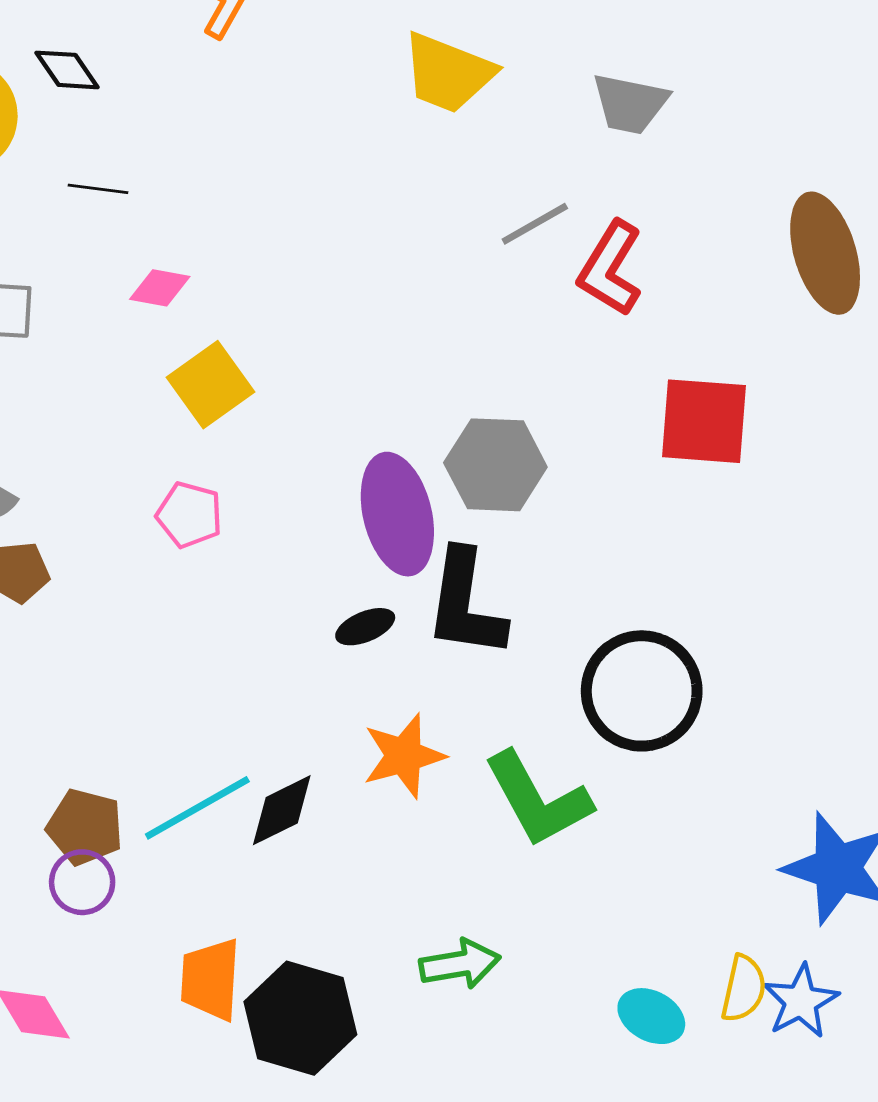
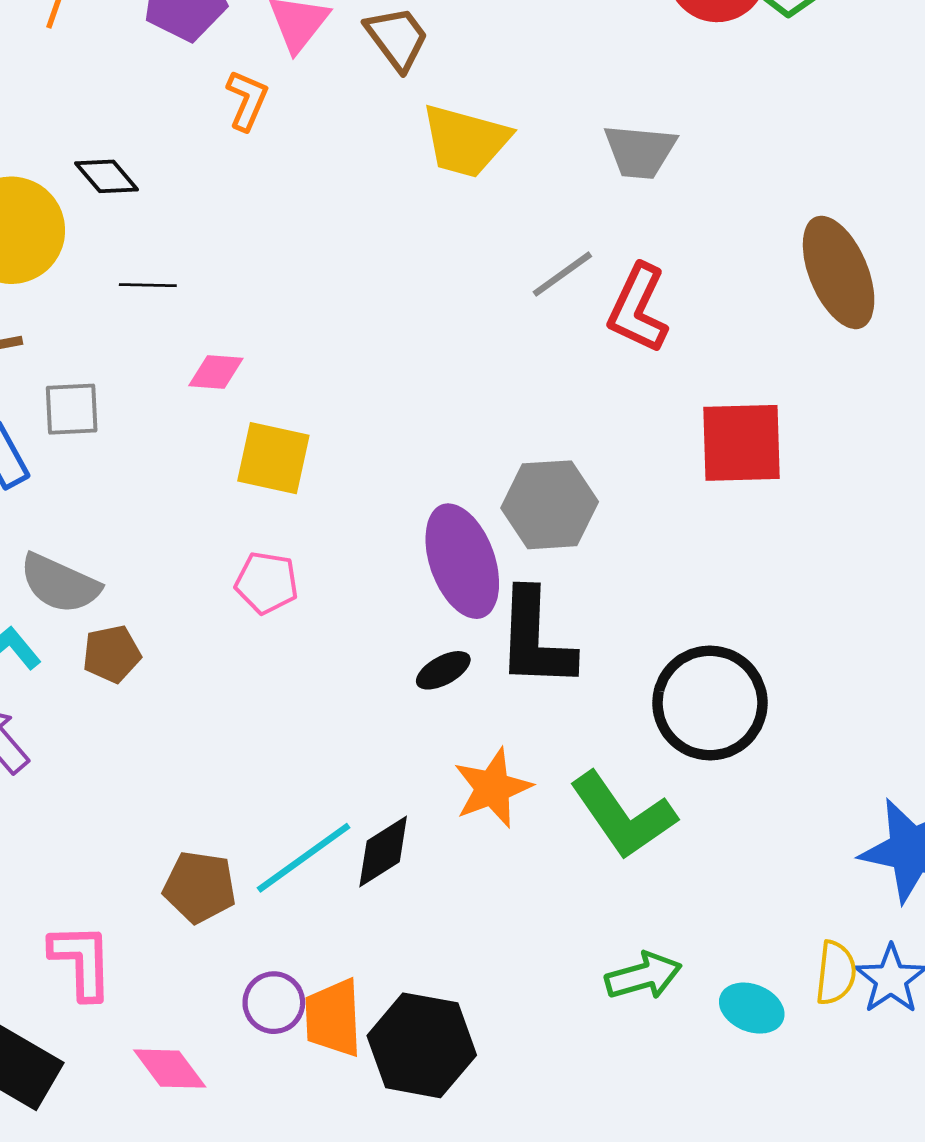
yellow square: (210, 385) -> (273, 458), turned -36
purple circle: (82, 882) -> (274, 1003), moved
green arrow: (460, 964) -> (643, 976), moved

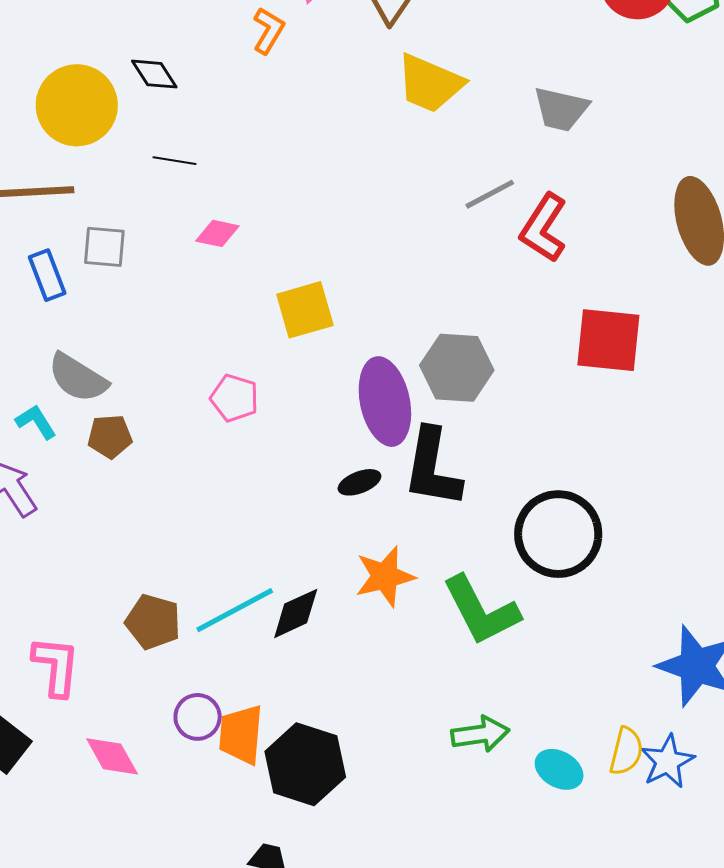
yellow square: (273, 458) -> (305, 310), moved, turned -36

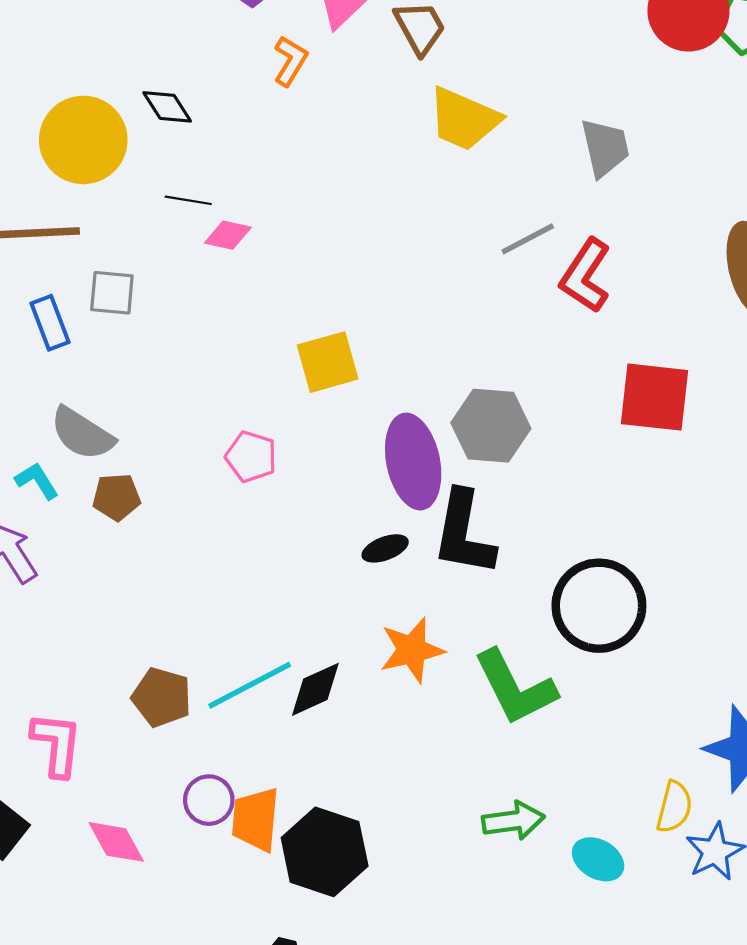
gray trapezoid: (561, 109) -> (605, 148), turned -116
pink diamond: (217, 233) -> (228, 235), moved
yellow semicircle: (626, 751) -> (674, 807), moved

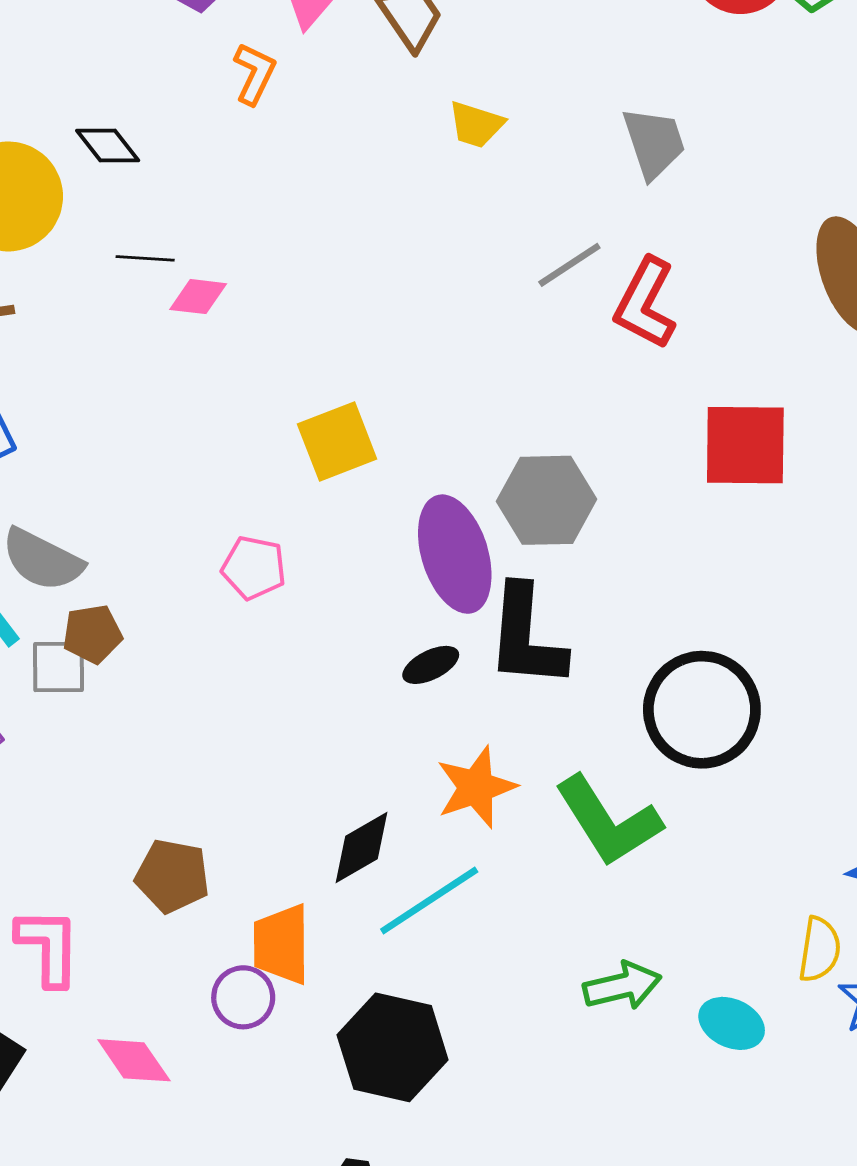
yellow trapezoid: (464, 119) -> (476, 125), size x0.6
gray square: (112, 293) -> (58, 667), moved
cyan line: (250, 685) -> (429, 901), moved
orange trapezoid: (255, 819) -> (281, 944), moved

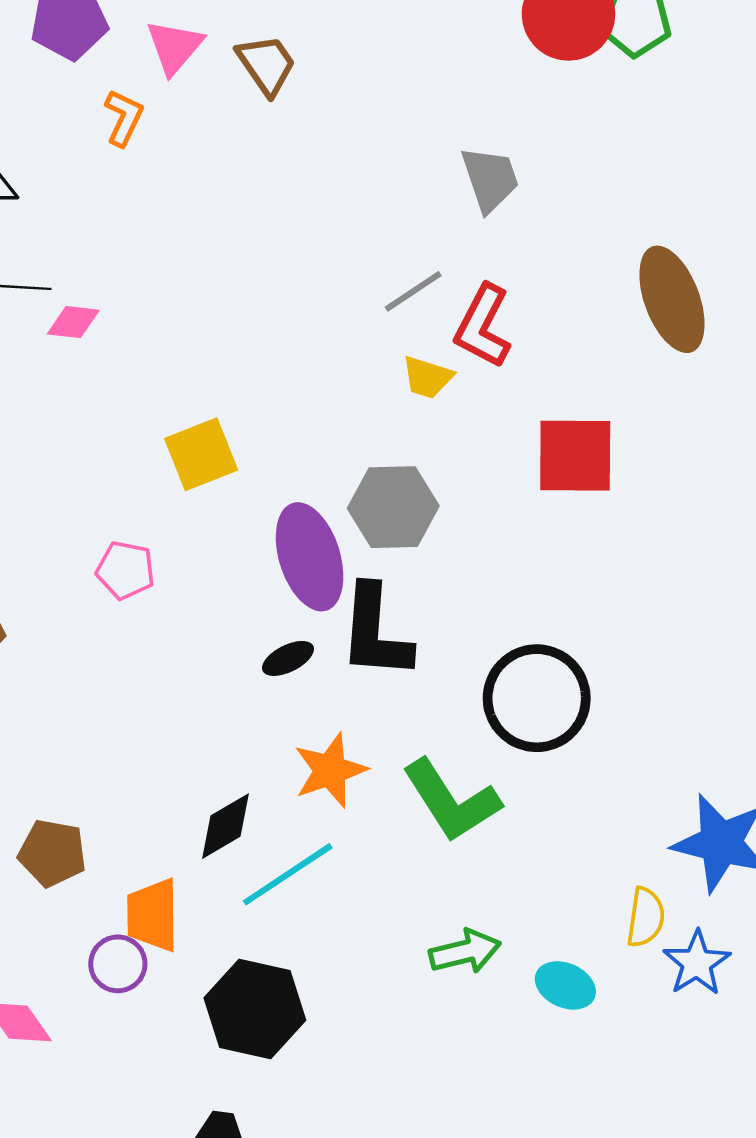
yellow trapezoid: (476, 125) -> (427, 377), moved

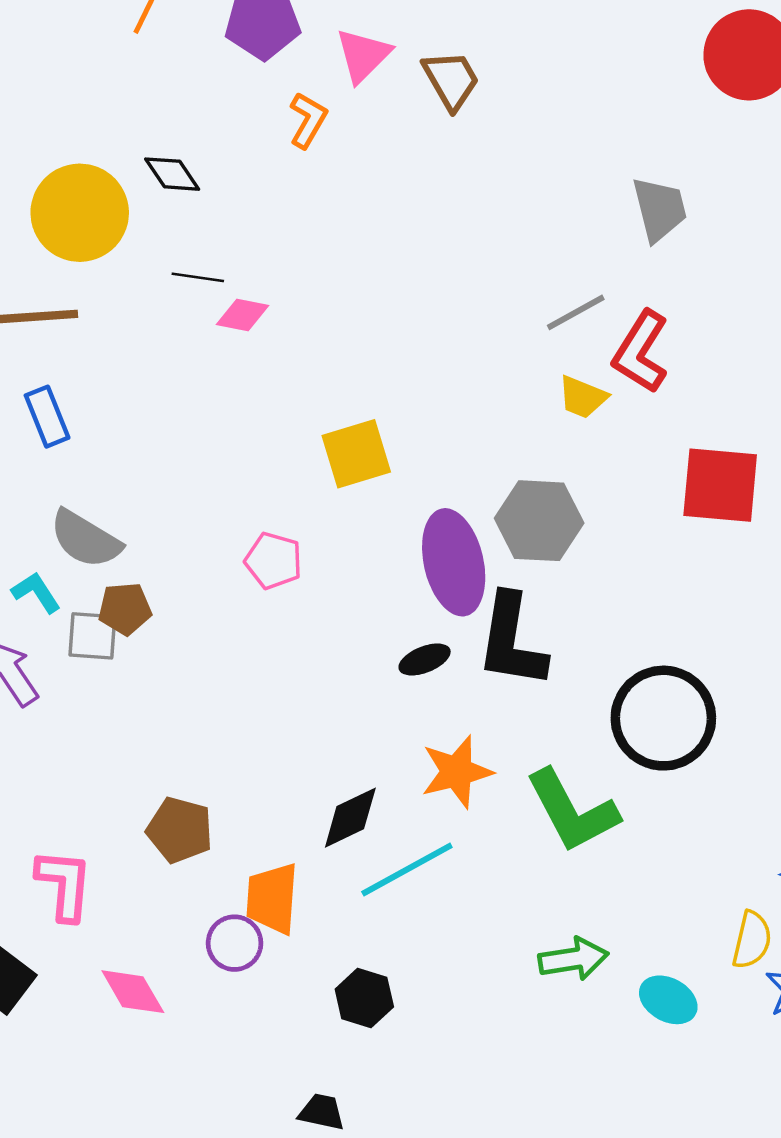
black hexagon: (255, 1009) -> (364, 998), size x0.6

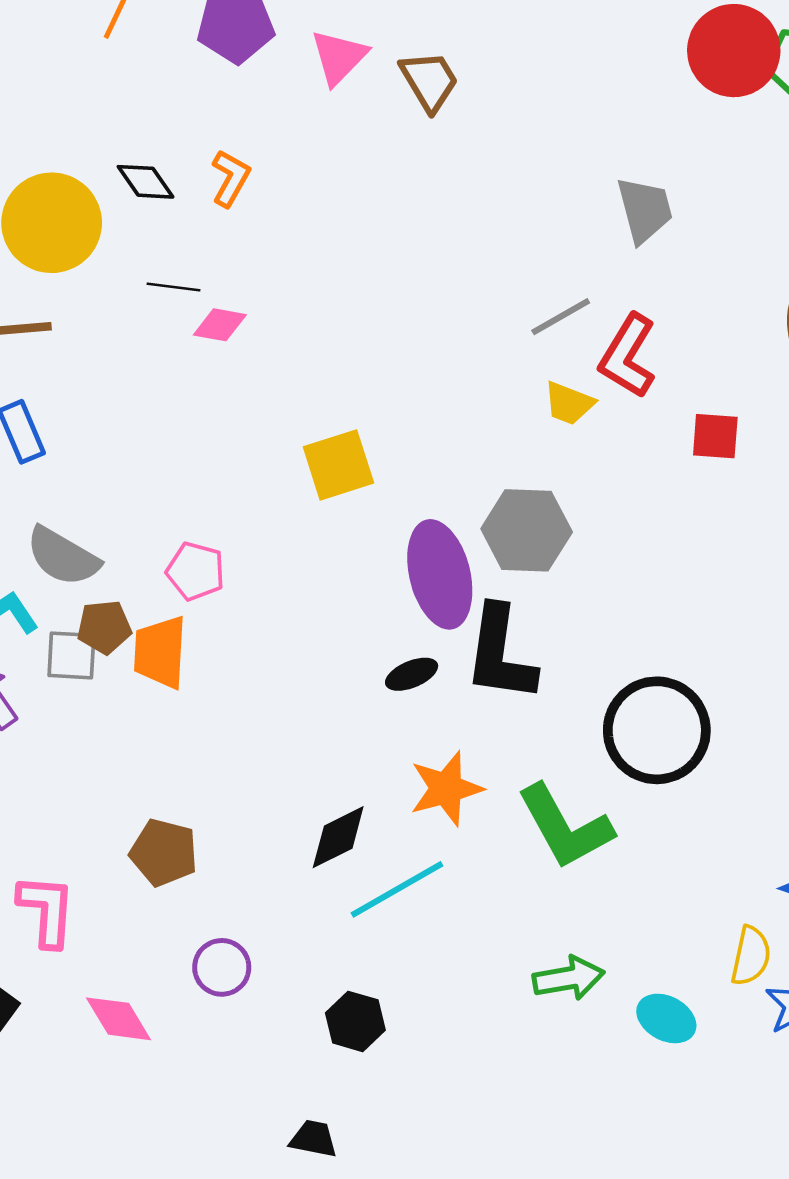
orange L-shape: (308, 120) -> (231, 178), moved
red square: (720, 485) -> (715, 436), moved, size x0.6
pink pentagon: (273, 561) -> (196, 571), moved
orange trapezoid: (272, 898) -> (160, 652), moved

